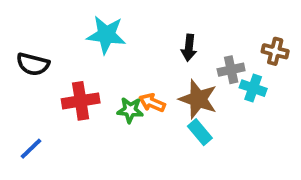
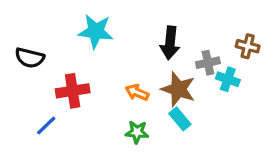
black arrow: (189, 48) -> (170, 43), size x1.4
green star: (130, 110) -> (137, 132), moved
blue line: (31, 149) -> (46, 125), moved

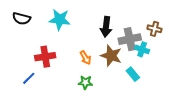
black semicircle: (30, 58) -> (22, 18), moved
gray cross: (208, 63) -> (130, 39), size x1.5
orange arrow: (137, 92) -> (85, 58), turned -144
cyan rectangle: (180, 119) -> (133, 74), moved

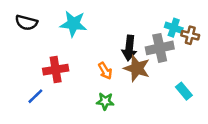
black arrow: (106, 27) -> (129, 48), moved
cyan cross: (142, 49) -> (174, 28), moved
cyan rectangle: (133, 74) -> (184, 91), moved

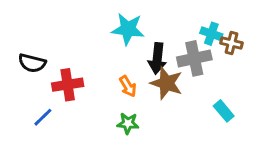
black semicircle: (26, 23) -> (32, 63), moved
cyan star: (73, 24) -> (128, 29), moved

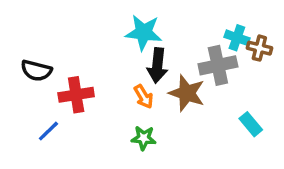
black arrow: (157, 58) -> (157, 65), moved

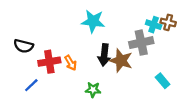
brown cross: (259, 48) -> (168, 22), moved
black arrow: (157, 65) -> (104, 55), moved
orange arrow: (144, 97) -> (71, 63), moved

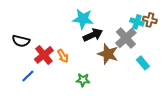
gray cross: (141, 43) -> (126, 38), turned -30
black arrow: (104, 55) -> (93, 35), moved, turned -120
red cross: (49, 62) -> (44, 55), turned -30
cyan rectangle: (163, 81) -> (143, 63), moved

